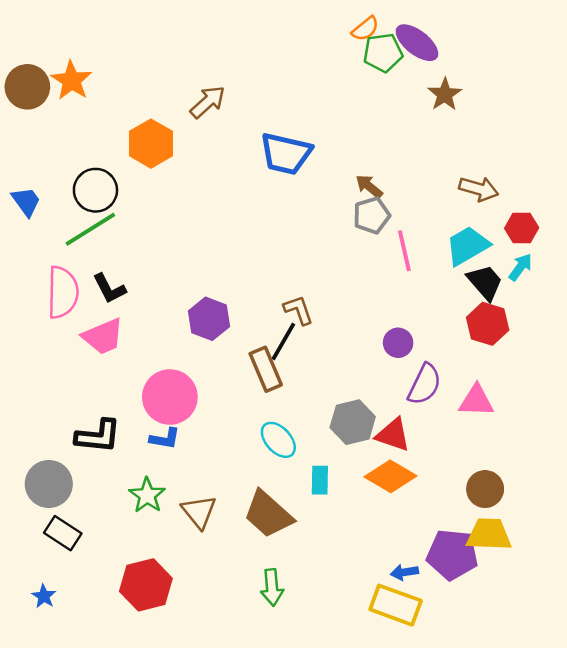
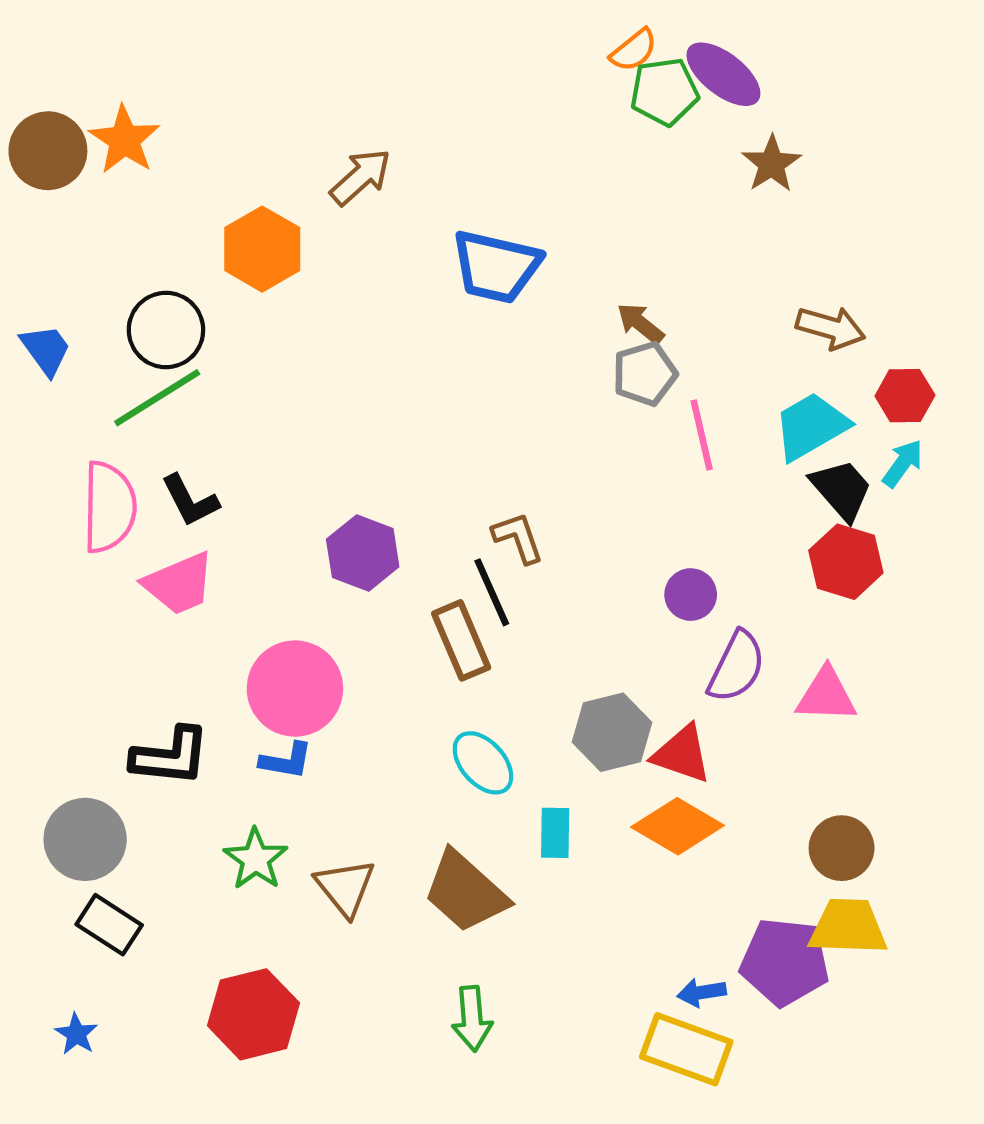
black line: (283, 342) -> (492, 592), turned -54

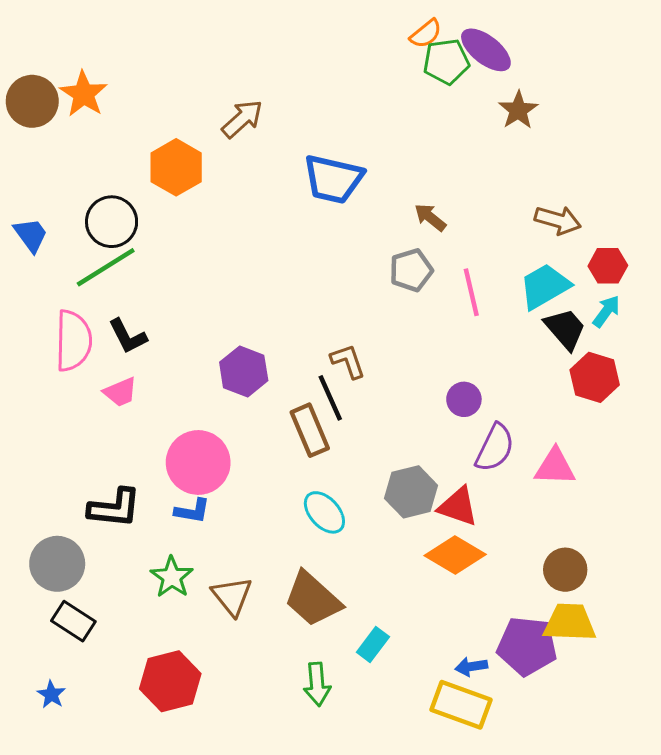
gray pentagon: (645, 374) -> (411, 270), moved
red hexagon: (846, 562) -> (595, 377), moved
pink trapezoid: (179, 584) -> (120, 392), size x0.7
cyan rectangle: (555, 833) -> (373, 645), moved, turned 36

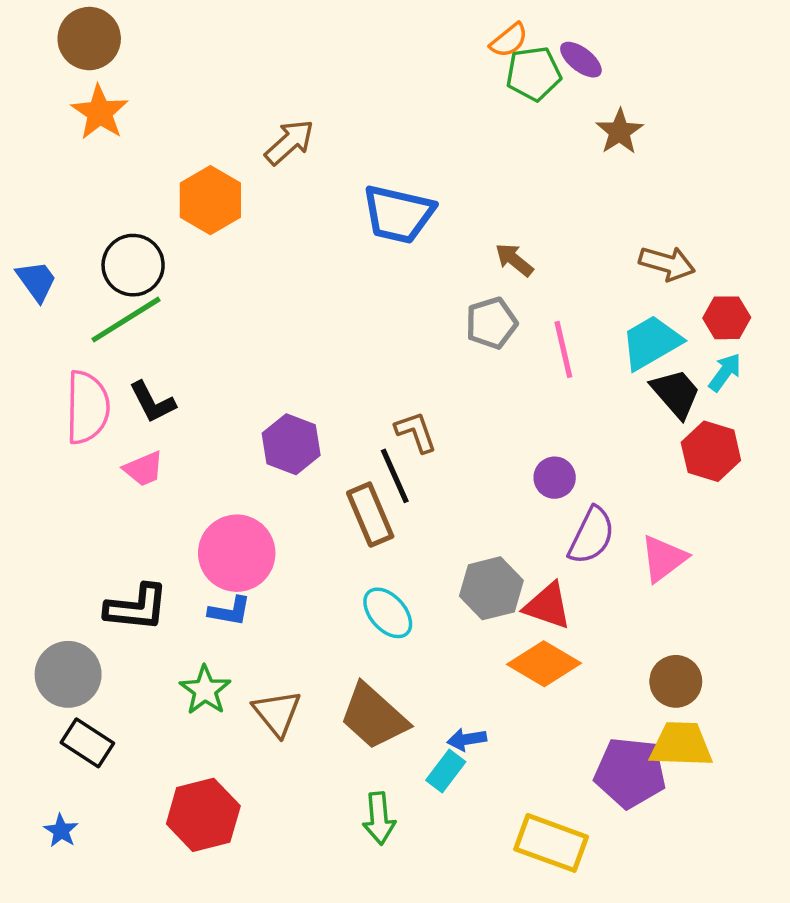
purple ellipse: (486, 50) -> (581, 60), size x0.7
brown circle: (32, 101) -> (89, 39), moved
pink triangle: (555, 467) -> (664, 558), turned -39
blue arrow: (471, 667) -> (467, 739), moved

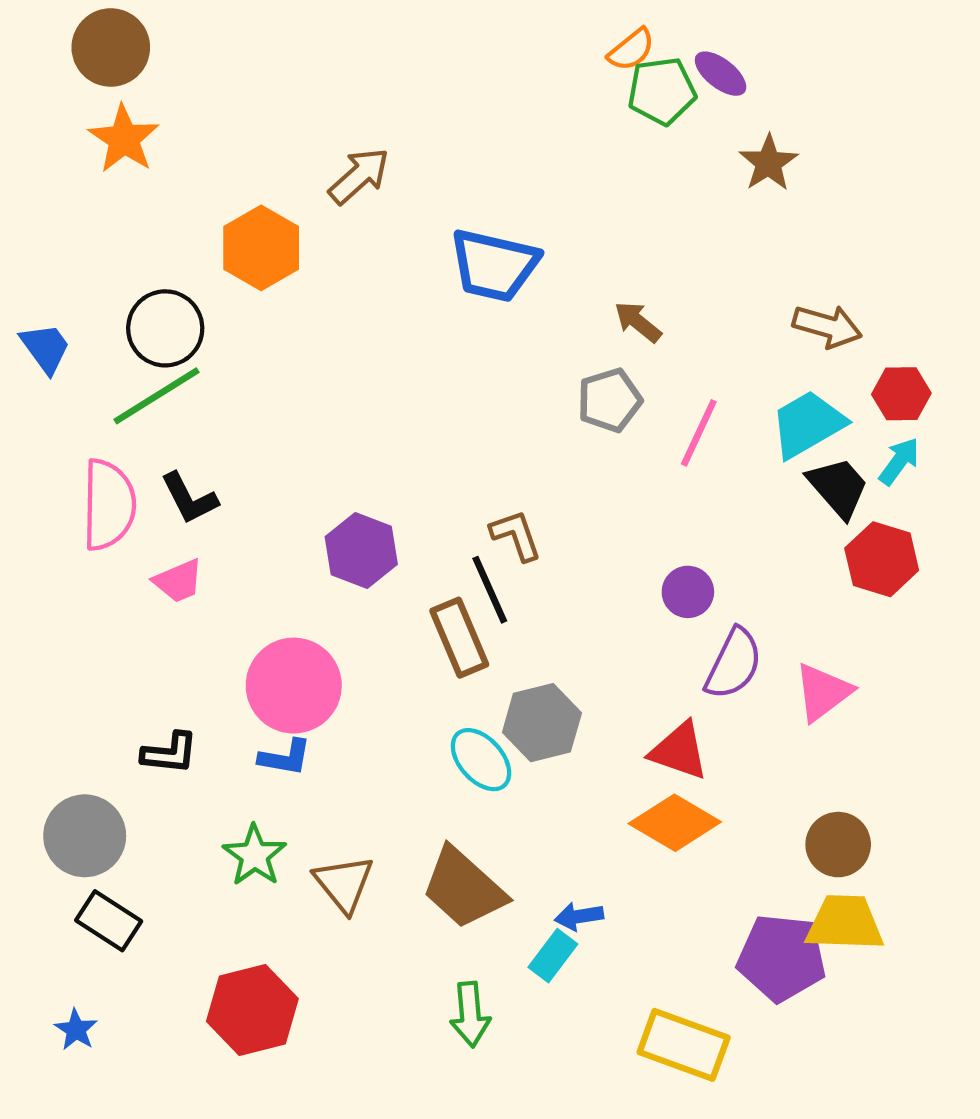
pink line: (563, 349) -> (699, 433), turned 38
gray hexagon: (491, 588) -> (542, 723), moved
black L-shape: (137, 608) -> (170, 753), size x0.7

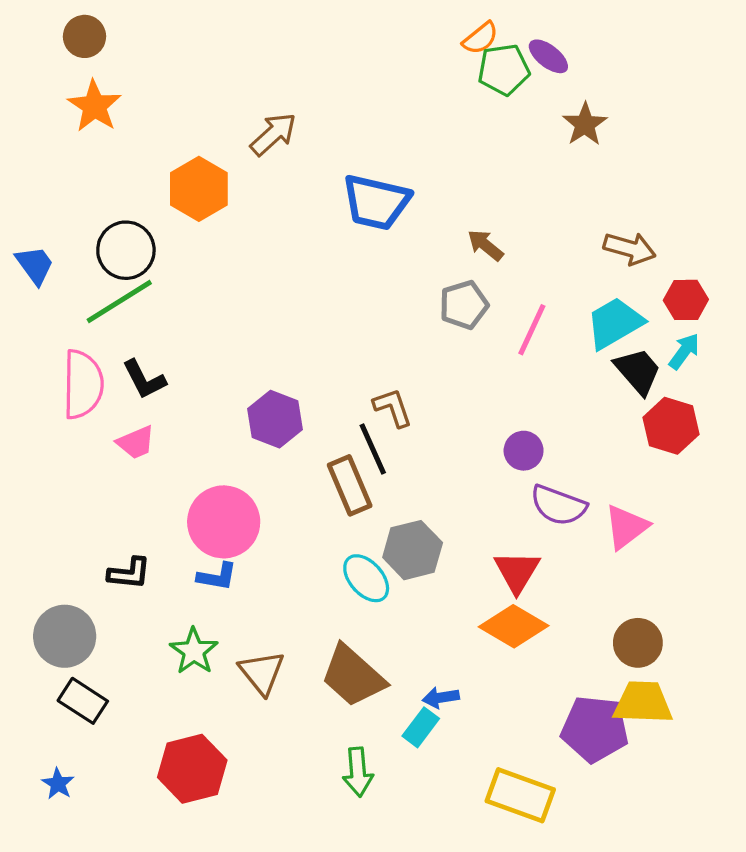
brown circle: (111, 47) -> (85, 36), size x0.7
purple semicircle: (734, 664) -> (558, 505), turned 84
red triangle: (679, 751) -> (517, 572), turned 42

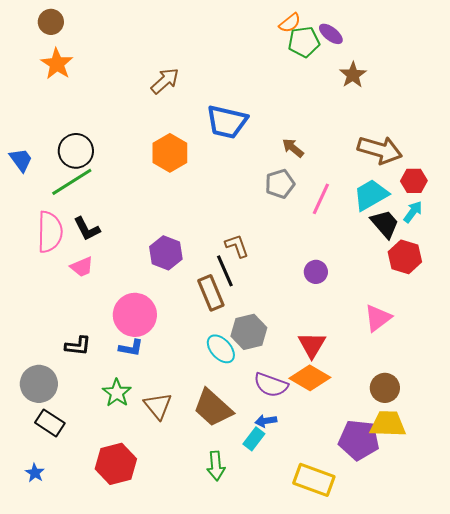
orange hexagon: (199, 189) -> (170, 153), moved
brown arrow: (630, 249) -> (380, 150), size x1.4
purple semicircle: (558, 505) -> (271, 385), moved

